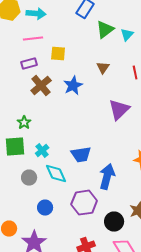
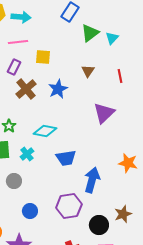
purple rectangle: (29, 64) -> (14, 67), turned -49
cyan diamond: (56, 174) -> (45, 131), moved, turned -55

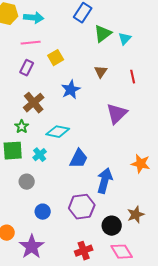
yellow square: (43, 57) -> (56, 58), turned -35
brown cross: (26, 89) -> (34, 103), moved
blue trapezoid: (66, 158) -> (79, 159), turned -55

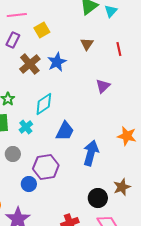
brown cross: (34, 103) -> (30, 64), moved
purple triangle: (117, 114) -> (103, 86), size x0.7
cyan diamond: (58, 132) -> (44, 104), turned -45
purple hexagon: (82, 207) -> (46, 167), moved

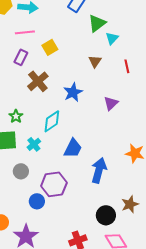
cyan triangle: (111, 11) -> (112, 38), moved
blue star: (57, 62) -> (73, 92), moved

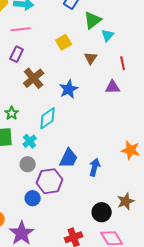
yellow square: (50, 47) -> (64, 42), moved
purple triangle: (111, 103) -> (113, 87), moved, turned 42
blue trapezoid: (73, 148) -> (69, 158), moved
blue arrow: (99, 170) -> (95, 167), size x0.7
gray circle: (21, 171) -> (28, 164), moved

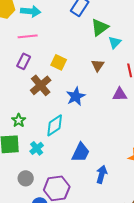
yellow square: (64, 42) -> (59, 62), moved, turned -35
blue trapezoid: (69, 158) -> (81, 152), moved
gray circle: (28, 164) -> (26, 178), moved

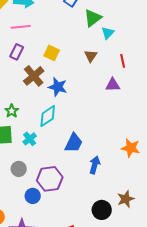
blue star: (76, 96) -> (58, 87), moved, turned -30

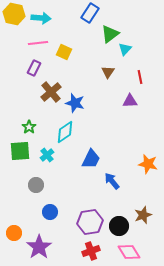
yellow square: (52, 53) -> (64, 52), moved
blue arrow: (95, 165) -> (112, 181), turned -54
purple hexagon: (50, 179) -> (90, 222), moved

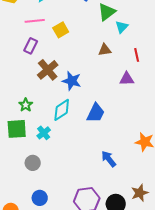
yellow square: (64, 52) -> (61, 30), turned 35
brown triangle: (108, 72) -> (105, 50), turned 48
blue trapezoid: (91, 159) -> (96, 113), moved
blue circle: (50, 212) -> (40, 198), moved

